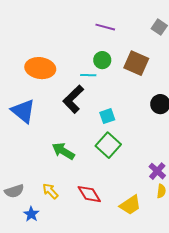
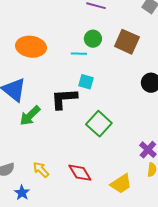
black L-shape: (73, 99) -> (64, 99), moved, turned 40
cyan square: (107, 116) -> (86, 82), moved, turned 35
green arrow: (63, 151) -> (30, 116), moved, turned -75

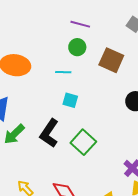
green circle: (93, 39) -> (77, 47), moved
black L-shape: (64, 99) -> (49, 133), moved, turned -52

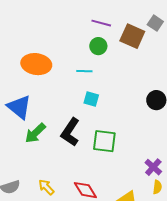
brown square: (111, 60) -> (132, 36), moved
green square: (83, 142) -> (104, 141), turned -35

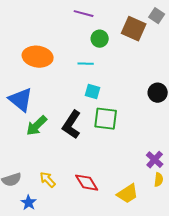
purple line: (101, 23) -> (84, 14), moved
green square: (104, 141) -> (106, 119), moved

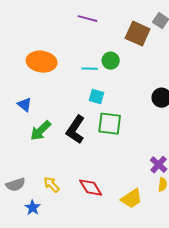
green circle: (100, 39) -> (111, 61), moved
blue triangle: (21, 100) -> (25, 105), size x0.6

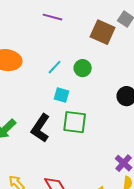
green circle: (111, 61) -> (83, 68), moved
cyan line: (90, 69) -> (55, 67), turned -49

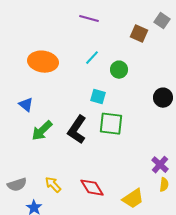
brown square: (103, 32) -> (139, 34), size x0.7
cyan line: (55, 67) -> (92, 58), moved

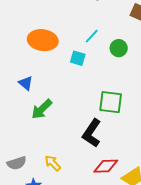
cyan square: (98, 97) -> (78, 58), moved
black L-shape: (77, 130) -> (92, 133), moved
red diamond: (92, 188) -> (106, 166), moved, turned -60

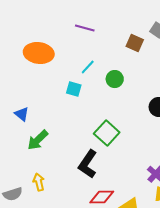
orange ellipse: (43, 40) -> (39, 53), moved
green square: (111, 102) -> (107, 133), turned 35
yellow arrow: (53, 163) -> (39, 182), moved, turned 30

